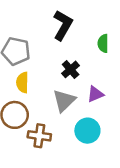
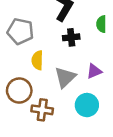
black cross: (71, 69) -> (71, 37), moved, turned 35
yellow semicircle: (22, 82) -> (37, 60), moved

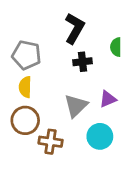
yellow semicircle: (37, 60) -> (25, 87), moved

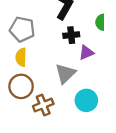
purple triangle: (108, 99) -> (86, 53), moved
brown cross: (51, 142) -> (43, 105), turned -30

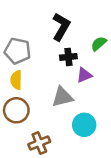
green semicircle: (100, 22) -> (99, 44), turned 49
gray triangle: (65, 74) -> (62, 97), turned 30
brown cross: (43, 105) -> (39, 143), moved

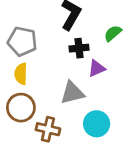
brown cross: (39, 143) -> (48, 129), moved, turned 35

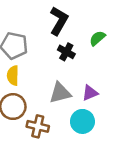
black cross: (79, 48) -> (66, 52), turned 35
purple triangle: (97, 68) -> (90, 93), moved

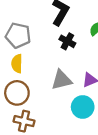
brown cross: (38, 126) -> (24, 121), moved

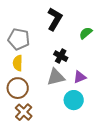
black cross: (67, 41) -> (61, 56), moved
brown cross: (24, 121) -> (24, 112), turned 30

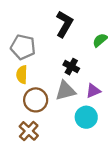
brown circle: (18, 88) -> (36, 100), moved

